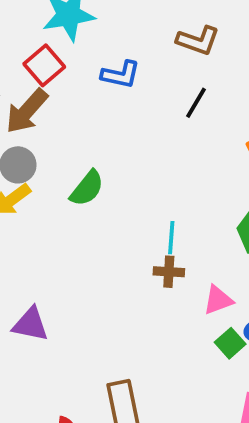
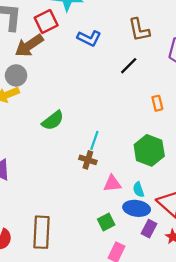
brown L-shape: (198, 41) -> (139, 30), turned 45
green semicircle: (87, 188) -> (53, 121), moved
green square: (230, 343) -> (106, 222), moved

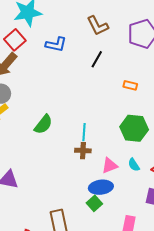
orange rectangle: (157, 103) -> (130, 85), turned -48
blue ellipse: (137, 208) -> (101, 187), moved
green square: (106, 222) -> (94, 203), moved

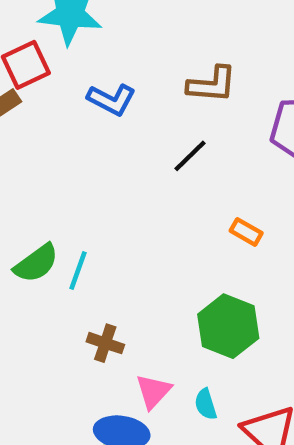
brown L-shape: (98, 26) -> (212, 84), turned -75
cyan line: (84, 132) -> (78, 270), moved
pink triangle: (110, 166) -> (153, 391), turned -42

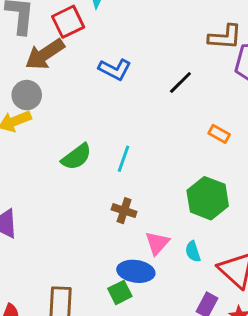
brown L-shape: (212, 84) -> (225, 37), moved
blue L-shape: (111, 100) -> (115, 69), moved
cyan line: (78, 270) -> (124, 159), moved

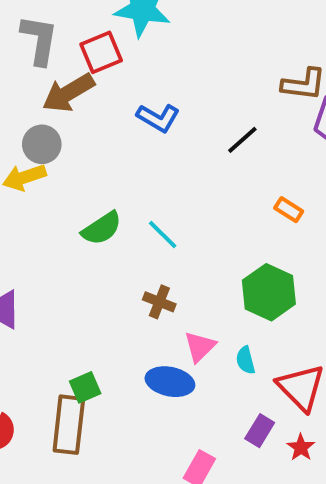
cyan line: (124, 159) -> (163, 234), turned -68
green square: (120, 292) -> (85, 387), moved

